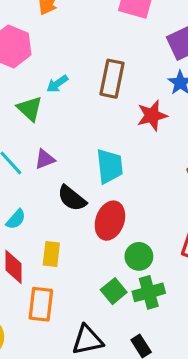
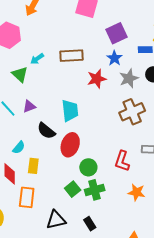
brown rectangle: (112, 79) -> (71, 56), turned 75
cyan semicircle: (16, 219) -> (19, 148), moved

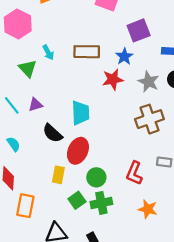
blue star: (114, 58) -> (124, 56), moved
cyan arrow: (37, 59) -> (48, 52), turned -88
gray star: (129, 78) -> (149, 82), turned -30
cyan semicircle: (19, 148) -> (14, 144), moved, turned -80
yellow rectangle: (33, 166) -> (58, 175), moved

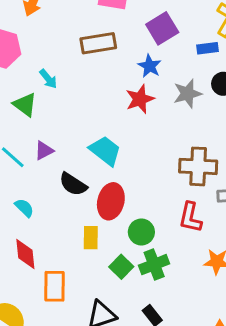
brown rectangle: (87, 52) -> (98, 43), moved
gray star: (149, 82) -> (188, 94), turned -30
cyan trapezoid: (81, 113) -> (105, 151), turned -40
brown cross: (149, 119) -> (198, 166), moved, turned 32

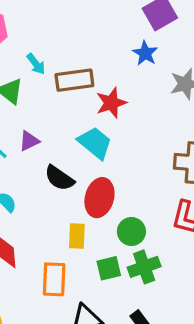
brown rectangle: (98, 43) -> (74, 80), moved
red star: (140, 99) -> (111, 103), moved
green square: (121, 267) -> (109, 268), turned 30
orange rectangle: (55, 286) -> (54, 279), moved

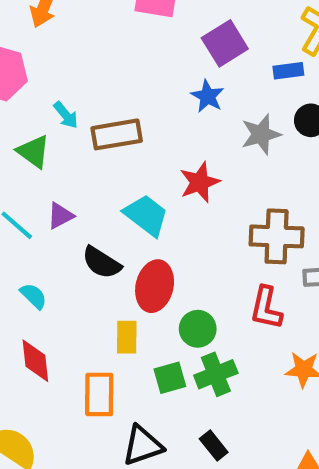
red star: (111, 103) -> (200, 182), moved

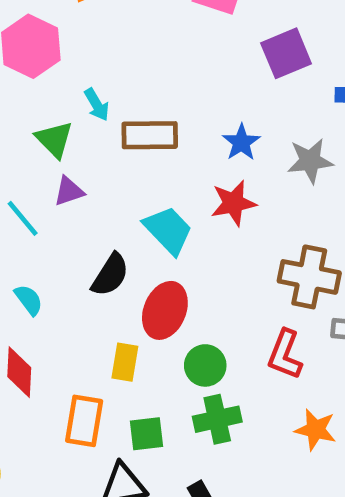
blue star: (208, 96) -> (241, 142), moved
purple triangle: (60, 216) -> (69, 191), moved
black semicircle: (102, 263) -> (110, 275), turned -99
green square: (170, 378) -> (147, 434), moved

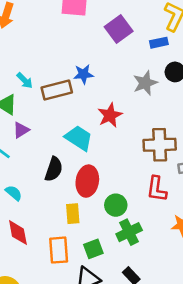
blue star: (241, 142) -> (83, 74), moved, turned -30

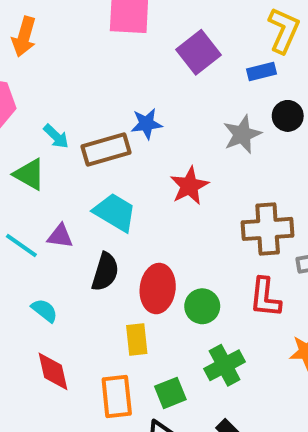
purple triangle: (21, 130) -> (60, 236), moved, turned 42
cyan trapezoid: (79, 138) -> (115, 212), moved
green circle: (116, 205) -> (202, 306), moved

